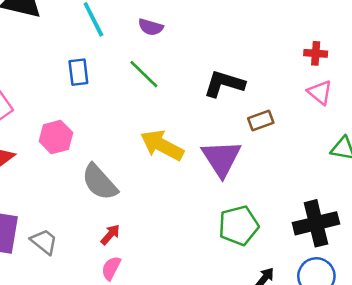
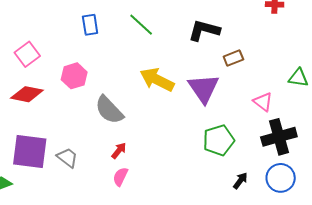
pink triangle: (320, 92) -> (263, 102), moved

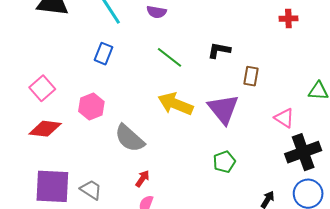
blue rectangle: (90, 25) -> (104, 54), turned 35
green line: (141, 25) -> (170, 57), moved
black L-shape: (204, 30) -> (219, 50), size x0.7
brown rectangle: (233, 58) -> (251, 76), turned -54
green pentagon: (219, 140) -> (224, 162), moved, size x0.7

